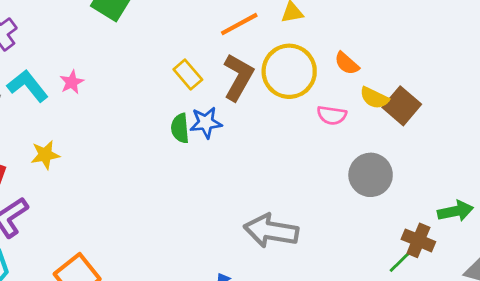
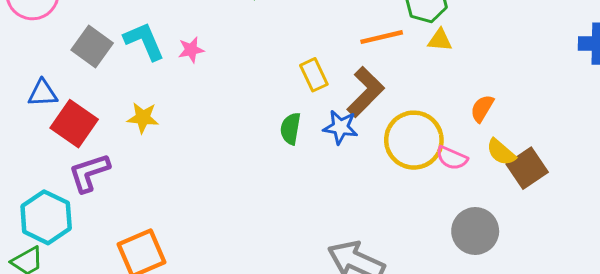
orange semicircle: (347, 63) -> (482, 108), turned 64
yellow circle: (289, 71) -> (414, 140), moved
blue star: (206, 123) -> (340, 127), moved

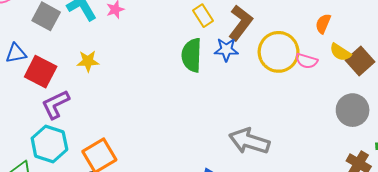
green semicircle: (291, 129) -> (192, 55), size x1.5
cyan hexagon: (46, 217) -> (49, 144), moved
gray circle: (475, 231) -> (353, 110), moved

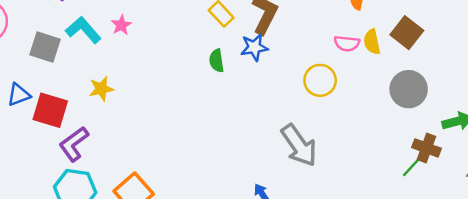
yellow circle: (279, 52) -> (320, 80), moved, size x0.7
yellow semicircle: (340, 52) -> (372, 42), moved, turned 55
green semicircle: (192, 55) -> (217, 61), size x0.6
gray arrow: (249, 141) -> (299, 145), turned -132

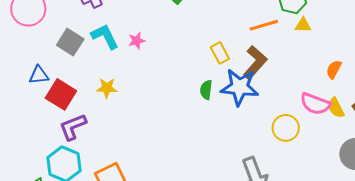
yellow semicircle: (372, 42) -> (336, 108), turned -30
pink semicircle: (347, 43) -> (315, 104), size x1.4
blue star: (254, 47) -> (240, 87), size x1.6

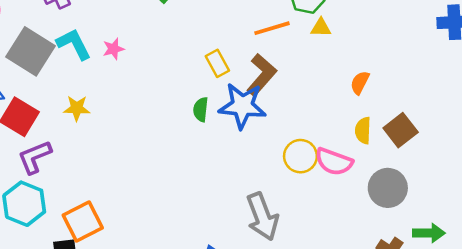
gray square: (70, 42) -> (31, 51), size x1.4
pink semicircle: (315, 104) -> (334, 162), moved
yellow semicircle: (336, 108) -> (363, 130), turned 30

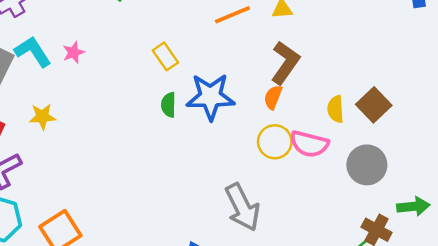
yellow rectangle: (217, 63) -> (165, 56), moved
brown L-shape: (261, 75) -> (285, 63), moved
orange semicircle: (360, 83) -> (273, 97), moved

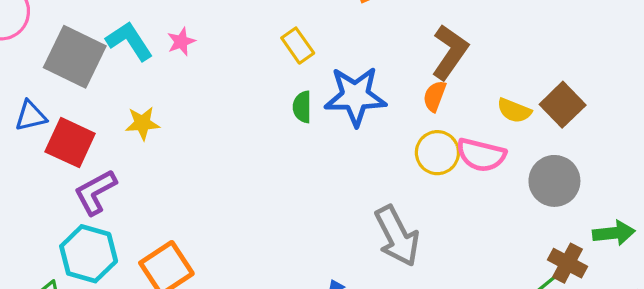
yellow semicircle: (336, 109) -> (514, 111), turned -64

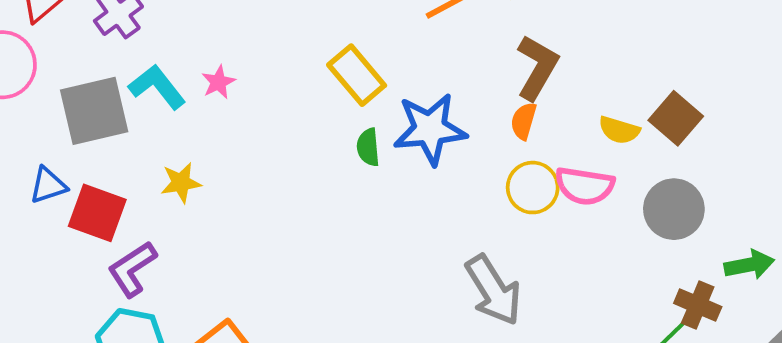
yellow rectangle: (298, 46) -> (357, 75), size x1.4
gray square: (75, 57) -> (94, 111), turned -34

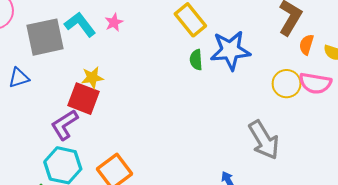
orange semicircle: (524, 121) -> (306, 45), moved
red square: (97, 213) -> (83, 99), moved

